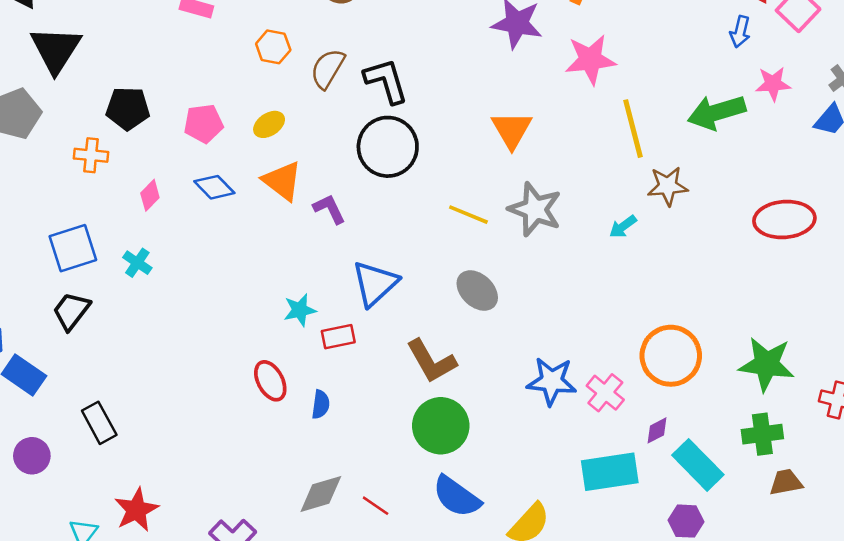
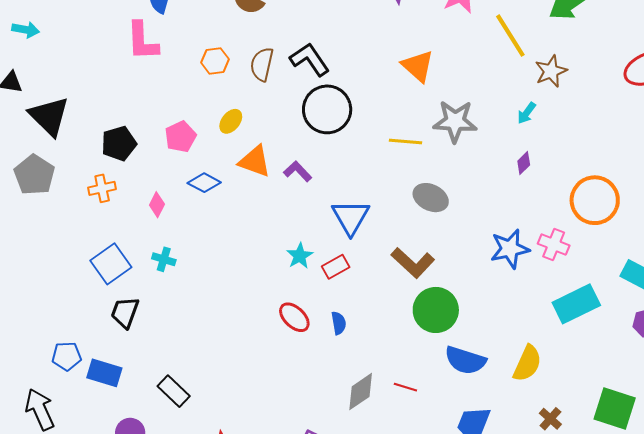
purple diamond: (657, 430) -> (524, 163), moved

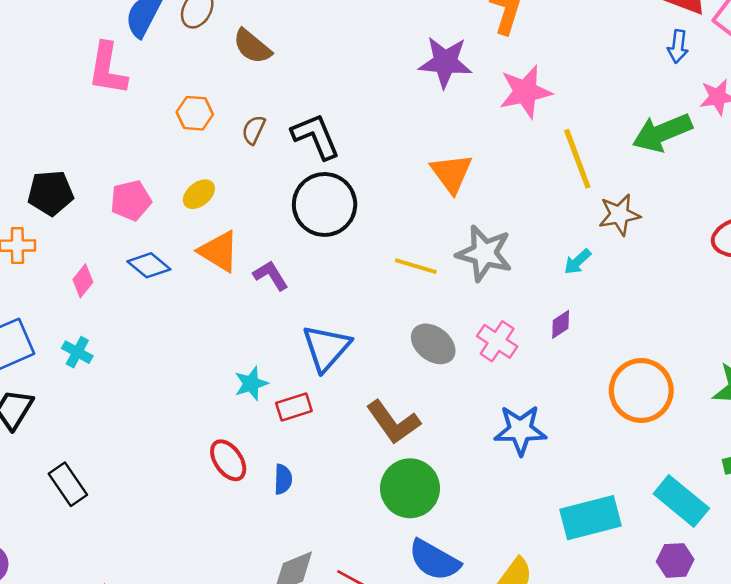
brown semicircle: (262, 64) -> (254, 130), size x0.7
pink cross: (554, 245) -> (497, 341), moved
black rectangle: (174, 391) -> (68, 484), moved

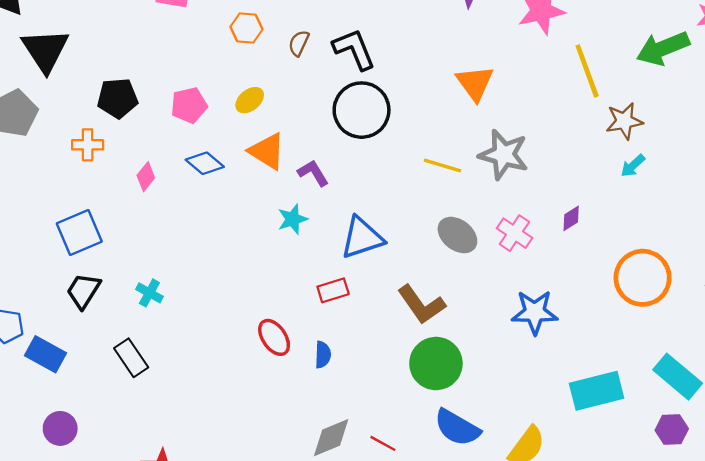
cyan arrow: (577, 262) -> (633, 166), moved
blue triangle: (326, 348) -> (362, 238), turned 30
cyan cross: (77, 352) -> (149, 293), moved
cyan star: (251, 384) -> (293, 219), moved

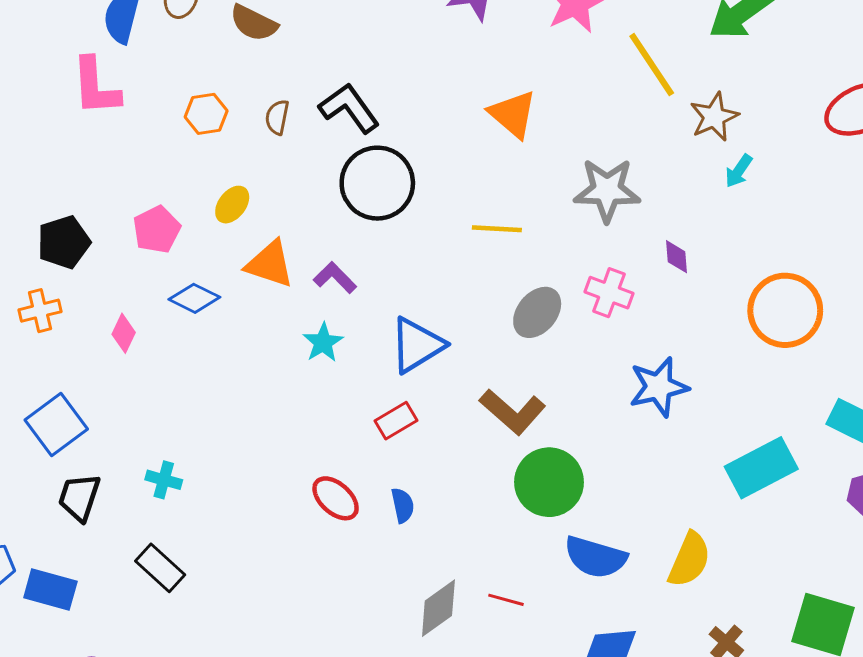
gray star: (504, 155) -> (607, 190), moved
purple diamond: (571, 218) -> (676, 257), turned -48
gray ellipse: (457, 235) -> (537, 312), turned -75

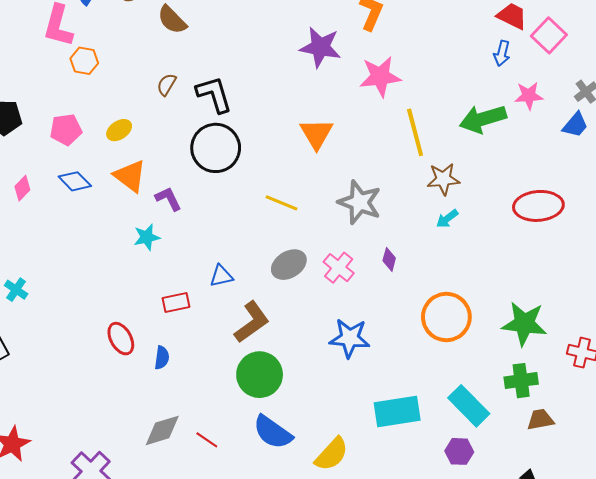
orange hexagon: (206, 114) -> (84, 61), moved
blue triangle: (417, 345) -> (221, 276), moved, size x0.6
brown L-shape: (513, 412) -> (252, 322), turned -96

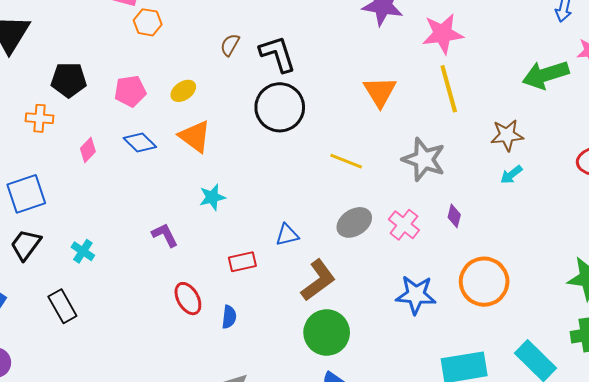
yellow line: (415, 132) -> (449, 89), moved
purple L-shape: (168, 199) -> (165, 235), moved
orange circle: (446, 317) -> (484, 282), moved

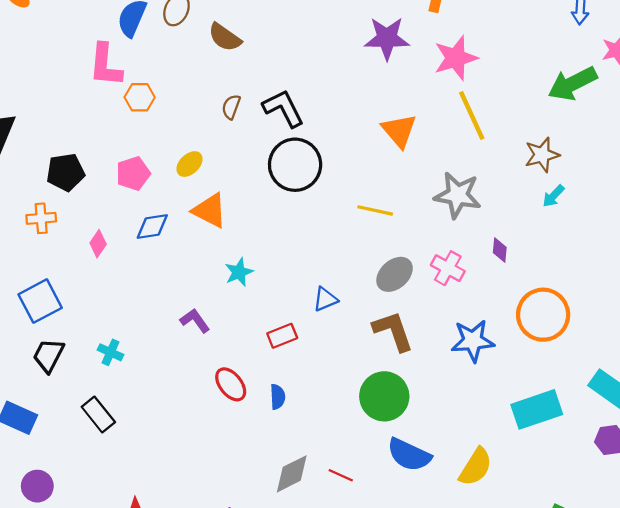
blue diamond: (140, 142) -> (152, 227), turned -44
brown L-shape: (318, 280) -> (393, 331), moved, turned -63

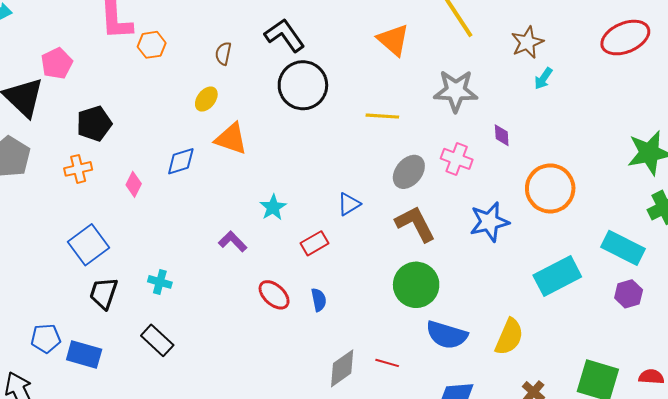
brown semicircle: (231, 107) -> (223, 53), moved
pink pentagon: (133, 174) -> (57, 63), moved
cyan star: (239, 272) -> (273, 207), moved

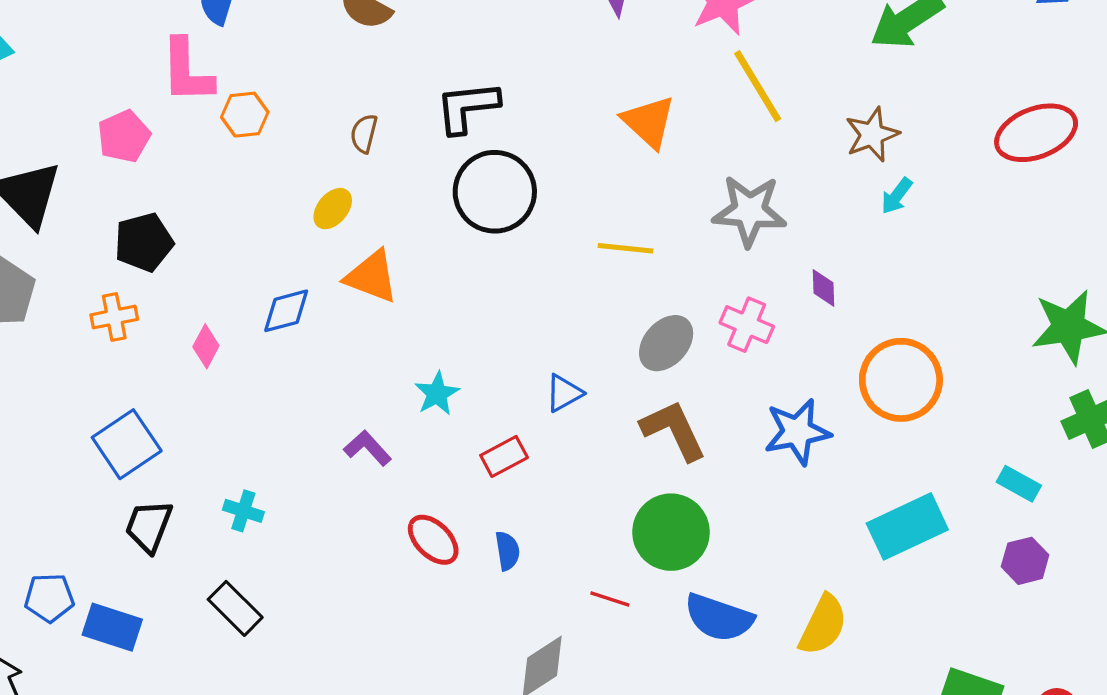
black L-shape: (285, 35) -> (467, 107), turned -63
pink pentagon: (57, 63) -> (124, 136), moved
cyan rectangle: (623, 248) -> (1019, 484), size x0.6
red line: (387, 363) -> (610, 599), moved

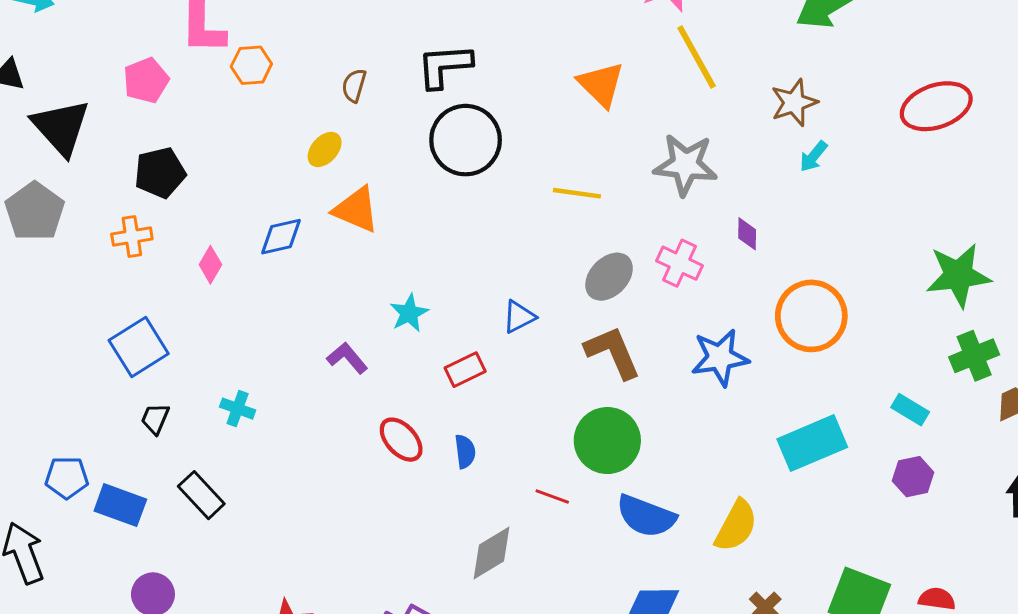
black trapezoid: (149, 526) -> (155, 419), size x0.7
black rectangle: (235, 608) -> (201, 495), moved

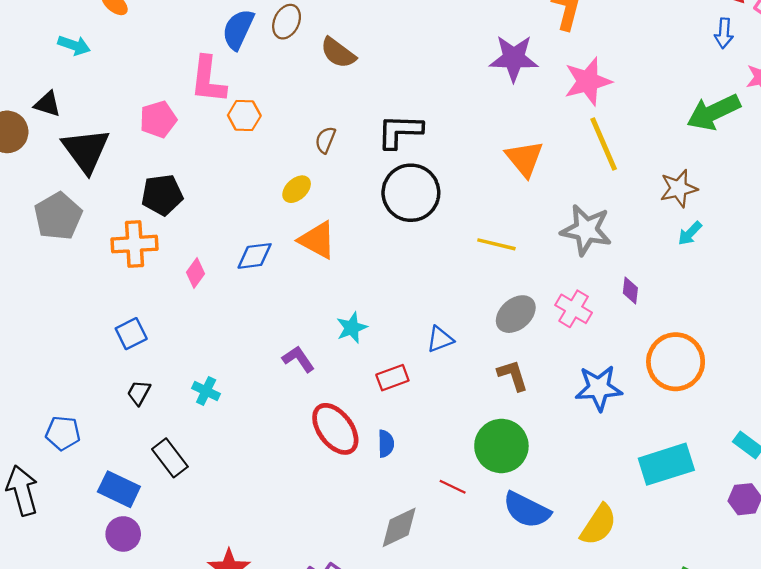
orange cross: (132, 237) -> (134, 244), size x1.4
blue square: (139, 347) -> (131, 334), size x0.7
brown L-shape: (613, 352) -> (513, 375), size x0.7
red ellipse: (401, 440) -> (335, 429), size x1.4
blue rectangle: (120, 505) -> (119, 489), moved

